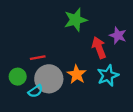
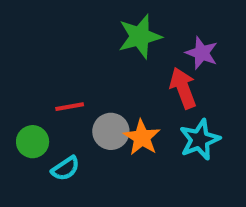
purple star: (118, 35) -> (202, 53), moved
gray circle: (49, 79) -> (111, 131), moved, size x0.7

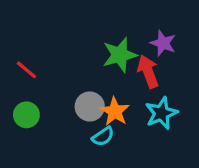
green star: (140, 36) -> (120, 55), moved
red line: (70, 107) -> (26, 70), moved, turned 50
cyan semicircle: (66, 168) -> (103, 136), moved

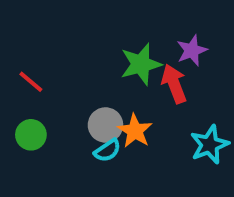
purple star: (163, 43) -> (192, 50), turned 30
cyan star: (161, 113) -> (209, 145), moved
cyan semicircle: (103, 136) -> (107, 150), moved

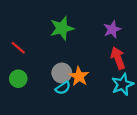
green star: (141, 64) -> (62, 28), moved
red arrow: (174, 84) -> (118, 58), moved

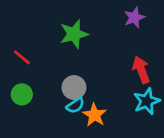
purple star: (112, 29) -> (134, 18), moved
orange star: (79, 76) -> (95, 115), moved

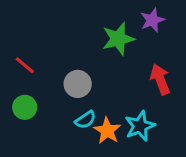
green star: (74, 34) -> (118, 39), moved
gray circle: (74, 88) -> (78, 84), moved
cyan star: (147, 101) -> (140, 126), moved

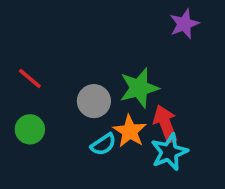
green star: (118, 39) -> (139, 88), moved
red arrow: (160, 79) -> (165, 124), moved
orange star: (107, 131) -> (130, 131), moved

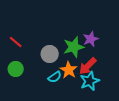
purple star: (184, 24) -> (91, 39), moved
red arrow: (165, 124) -> (88, 66), turned -114

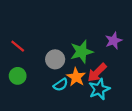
purple star: (91, 39) -> (114, 41), moved

